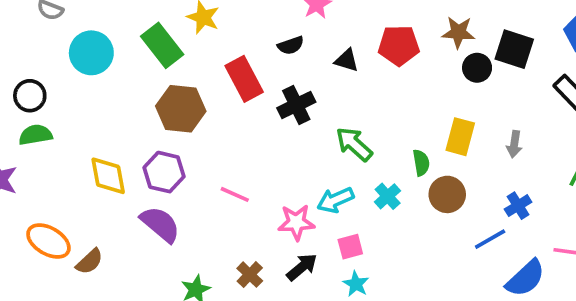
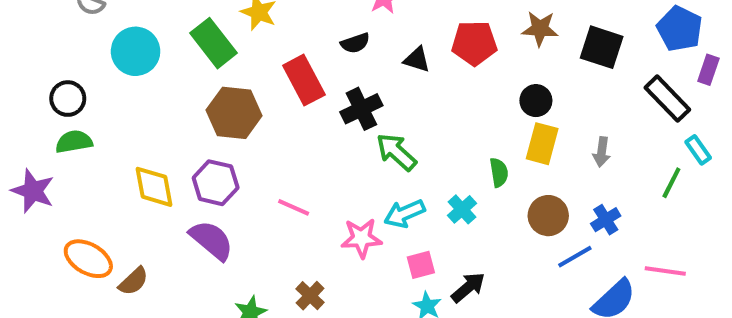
black circle: (477, 68) -> (536, 101), moved
green arrow: (354, 144) -> (396, 152), moved
brown circle: (447, 194) -> (548, 216), moved
black arrow: (302, 267) -> (468, 287), moved

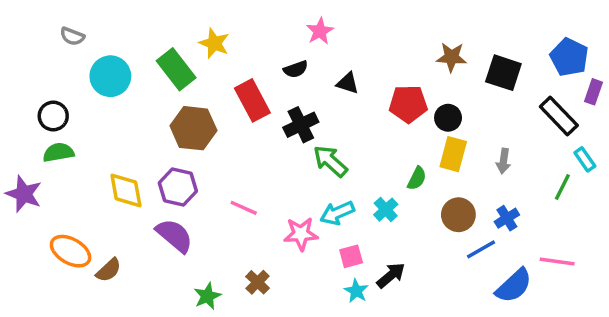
red pentagon: (474, 43) -> (408, 104), moved
green semicircle: (499, 172) -> (417, 178), turned 35

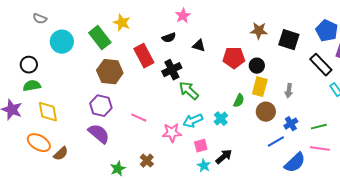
green line: (562, 187) -> (319, 127), moved, turned 49
yellow diamond: (126, 190) -> (48, 112), moved
brown circle: (458, 215) -> (266, 112), moved

